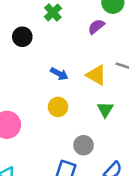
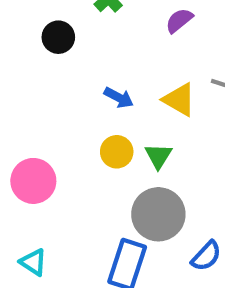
green triangle: (105, 109) -> (158, 156), moved
gray circle: (84, 145) -> (158, 214), size x1.6

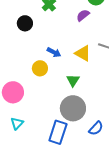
yellow circle: (117, 152) -> (40, 68), moved
cyan triangle: (33, 262) -> (17, 123), moved, turned 40

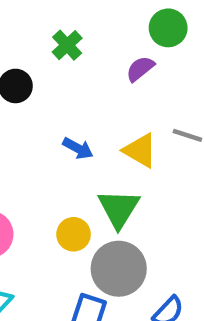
yellow circle: (40, 68) -> (74, 234), moved
green triangle: (73, 80) -> (119, 208), size x1.5

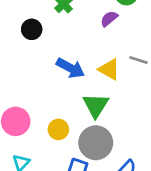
blue arrow: (78, 148) -> (70, 68), size x1.5
yellow circle: (74, 234) -> (58, 129), moved

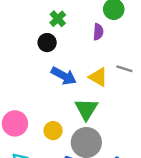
purple semicircle: (109, 19) -> (98, 32), turned 133
black circle: (32, 29) -> (47, 43), moved

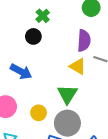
purple semicircle: (98, 32) -> (84, 41), moved, size x1.5
blue arrow: (64, 76) -> (21, 72), moved

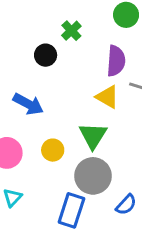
green cross: (43, 16) -> (71, 31), moved
yellow circle: (39, 113) -> (53, 150), moved

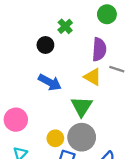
blue arrow: (28, 104) -> (50, 82), moved
yellow circle: (53, 150) -> (55, 138), moved

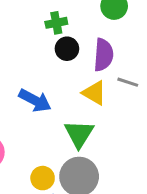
green cross: (65, 26) -> (56, 23), turned 32
black circle: (45, 45) -> (67, 49), moved

